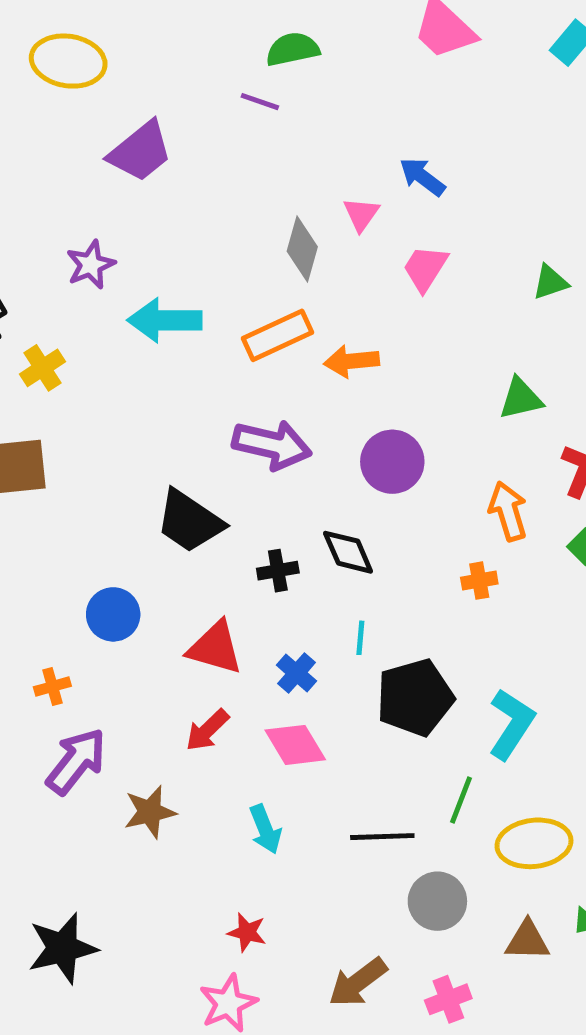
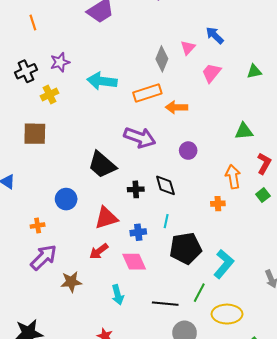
purple star: (91, 265) -> (60, 62), moved
green triangle: (550, 282) -> (254, 71), moved
purple circle: (392, 462) -> (188, 151), size x0.7
red triangle: (215, 648) -> (106, 218), turned -40
blue cross: (296, 673) -> (138, 232), turned 35

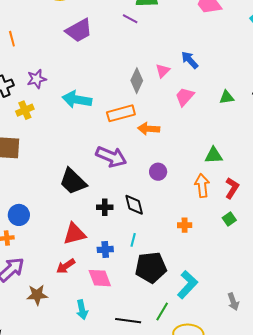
orange arrow: (233, 177) -> (202, 186), moved
blue circle: (66, 199) -> (19, 215), moved

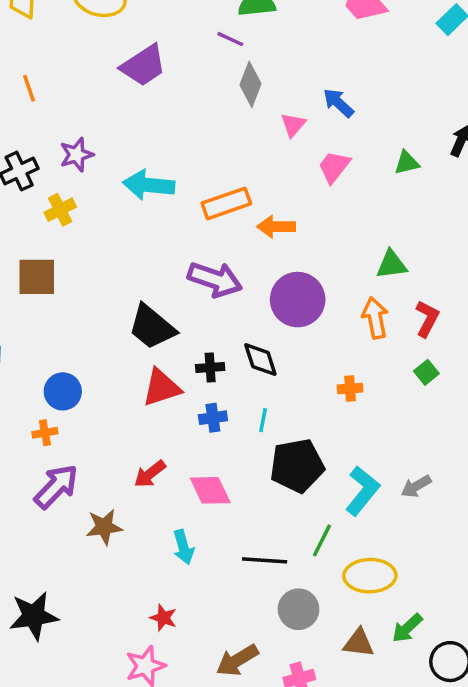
gray diamond: (137, 81) -> (250, 84), moved
purple circle: (158, 172) -> (298, 300), size x1.8
red triangle: (74, 234) -> (161, 388), moved
blue cross: (105, 249) -> (213, 418), moved
gray arrow: (233, 302) -> (416, 486), moved, turned 84

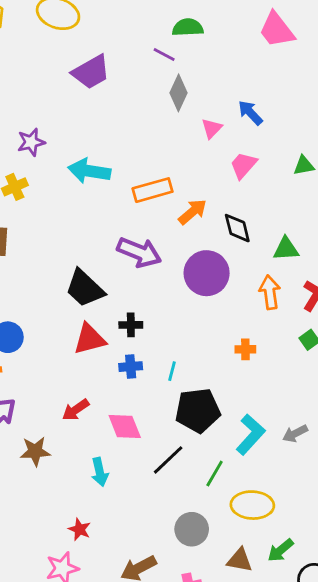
orange arrow: (276, 227) -> (193, 212), turned 136
black diamond: (260, 360) -> (237, 228), moved
black line: (265, 560) -> (168, 460), moved, turned -51

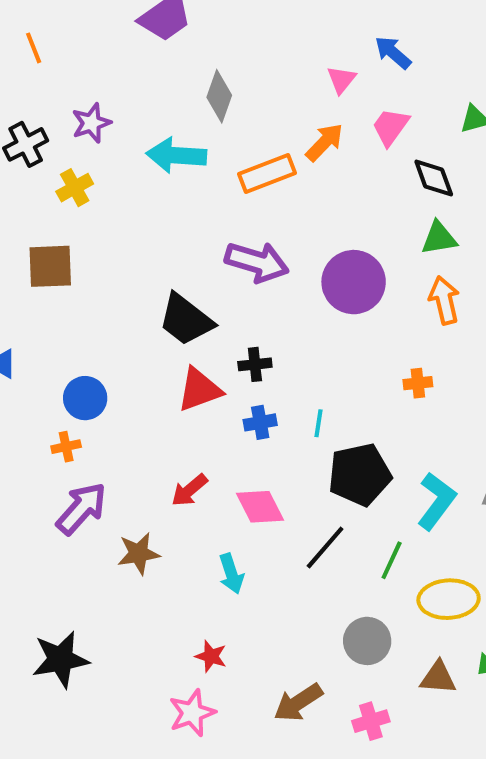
gray diamond: (178, 93) -> (219, 96), moved
orange arrow: (193, 212) -> (325, 142), moved
black diamond: (237, 228) -> (434, 178), moved
green triangle: (286, 249) -> (439, 238), moved

